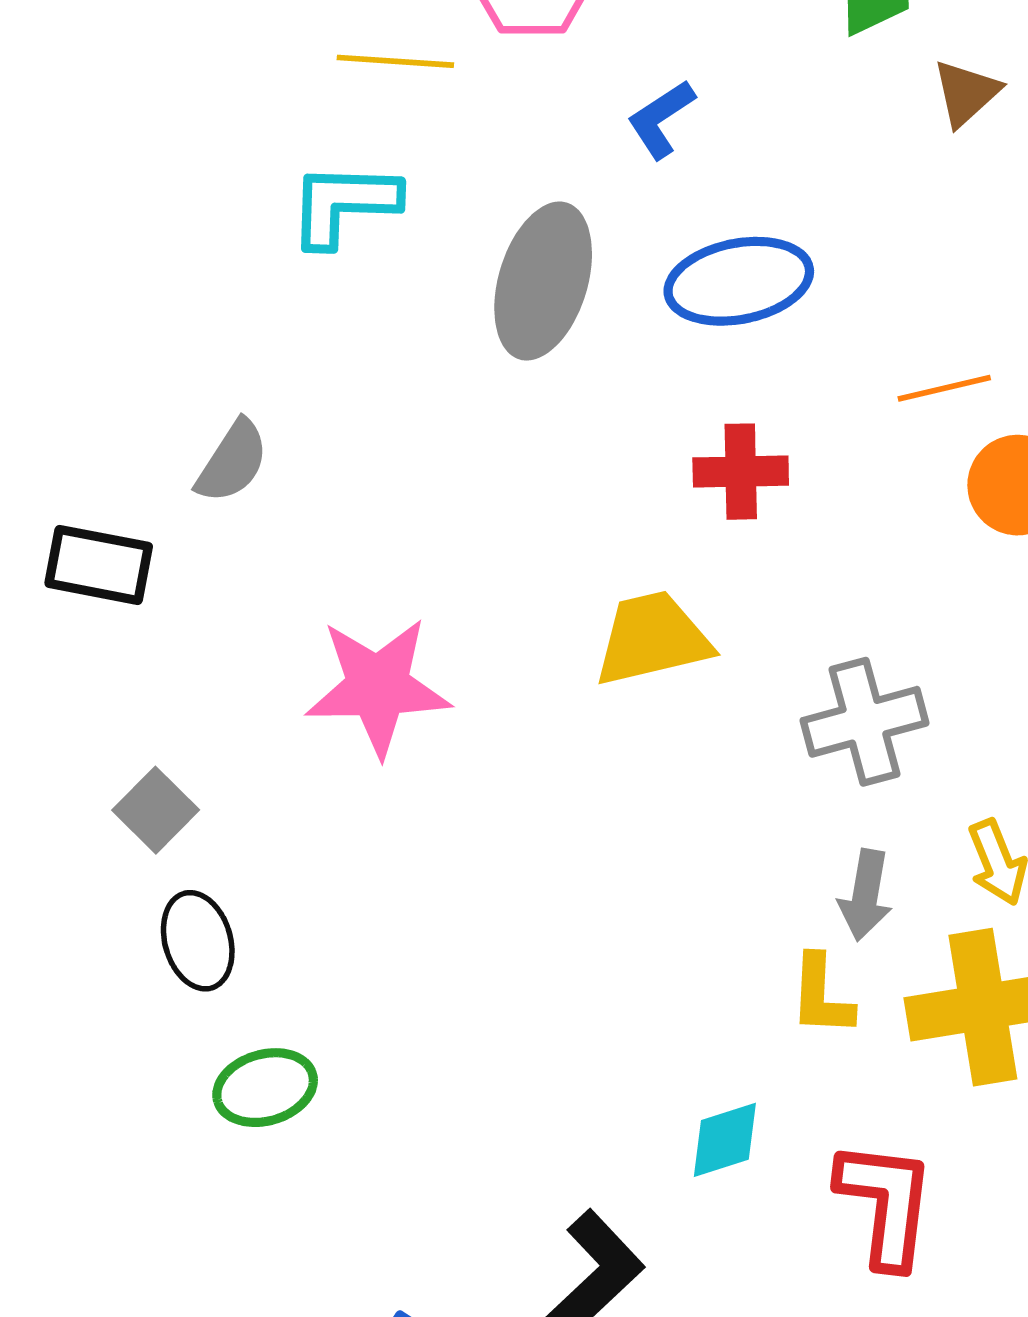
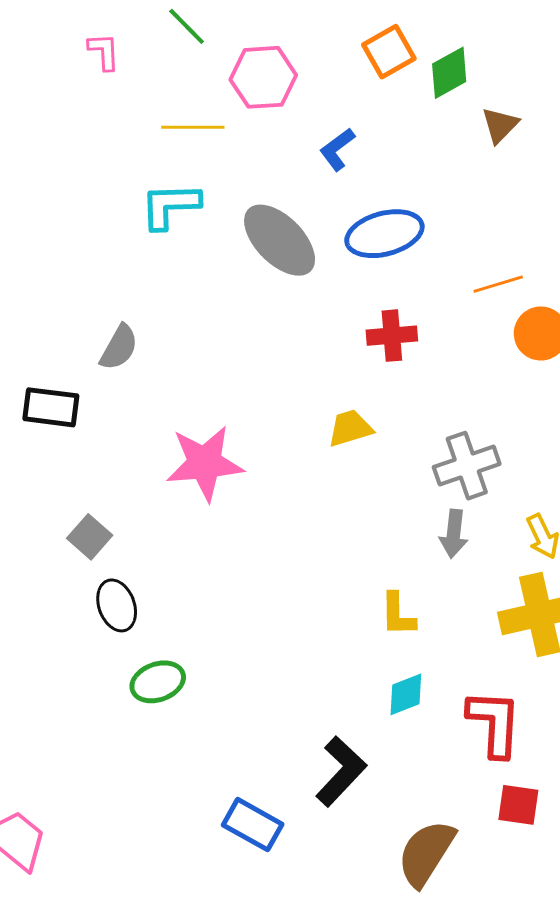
gray ellipse: (543, 281) -> (280, 240), turned -58
yellow trapezoid: (652, 639) -> (350, 428), size x0.7
gray arrow: (865, 895) -> (454, 534), moved
yellow L-shape: (821, 995) -> (398, 615), moved

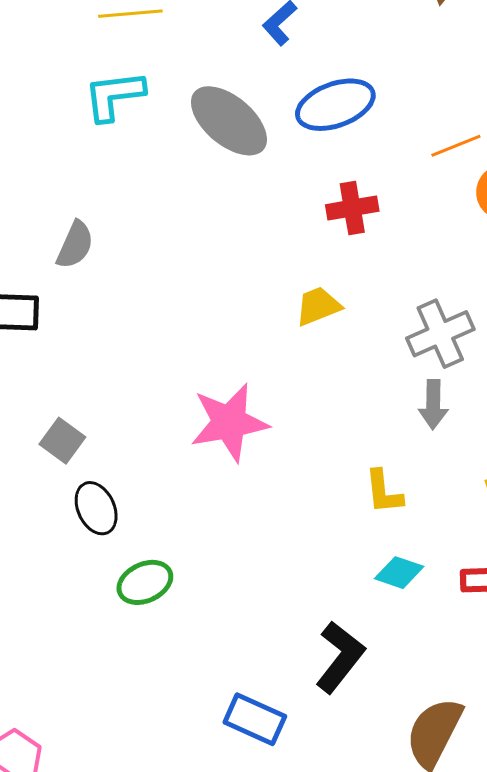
pink star: (205, 463) -> (229, 422), moved
cyan diamond: (406, 694) -> (399, 573), turned 45

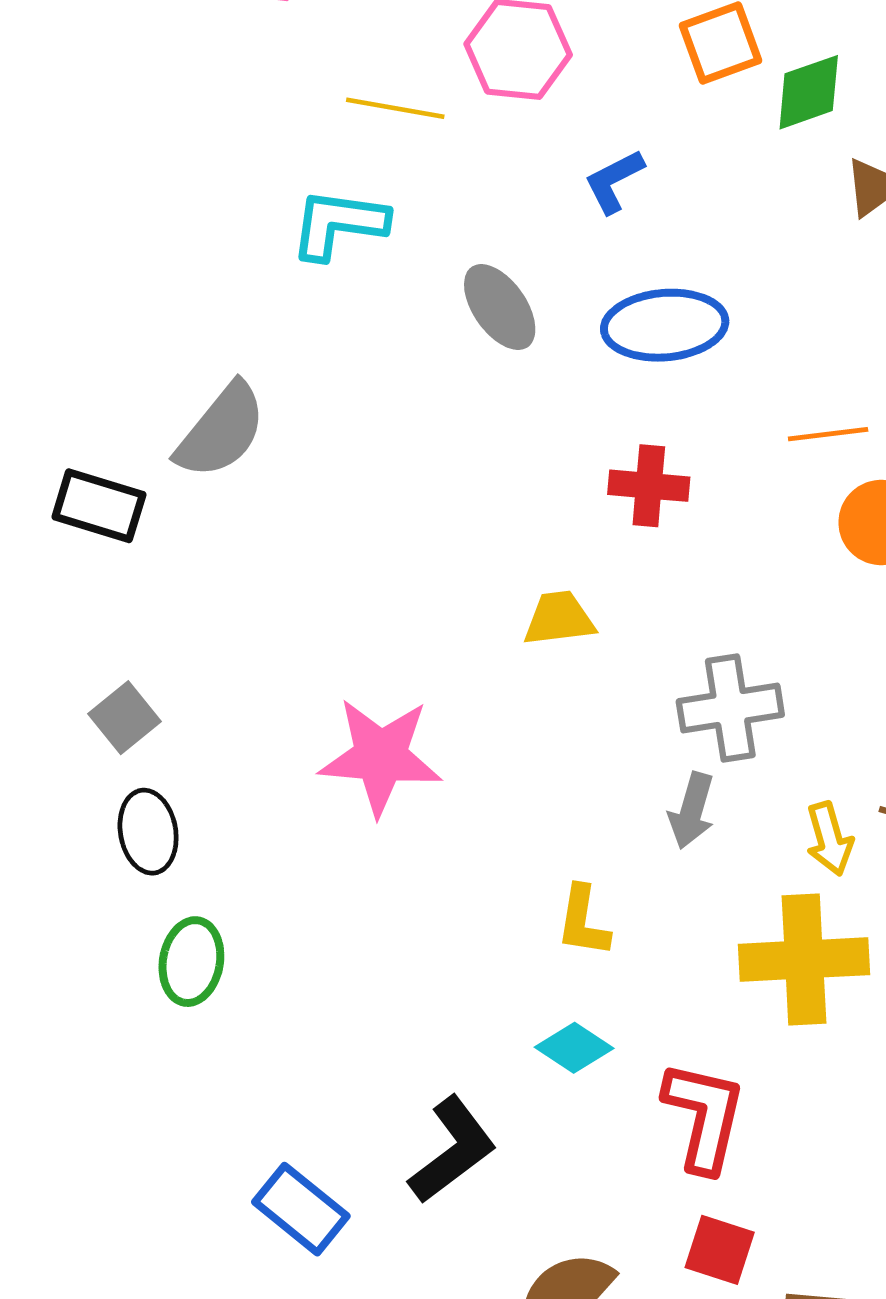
gray ellipse: (229, 121) -> (500, 307), size x0.7
gray semicircle: (75, 245) -> (221, 431), size x1.4
green ellipse: (145, 582) -> (191, 962), turned -70

